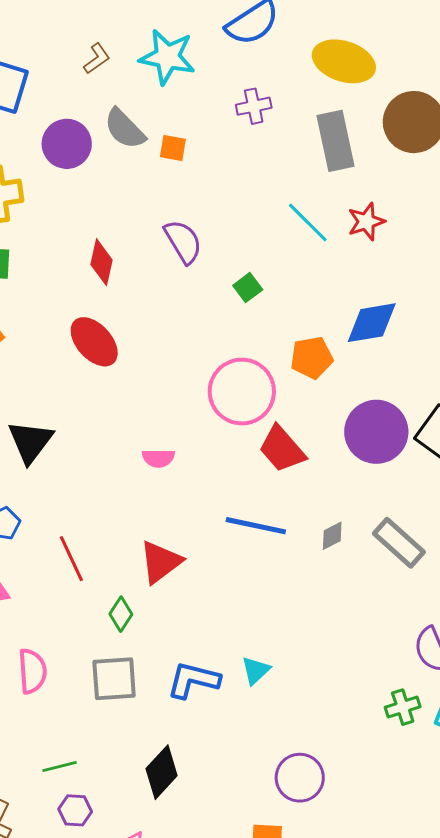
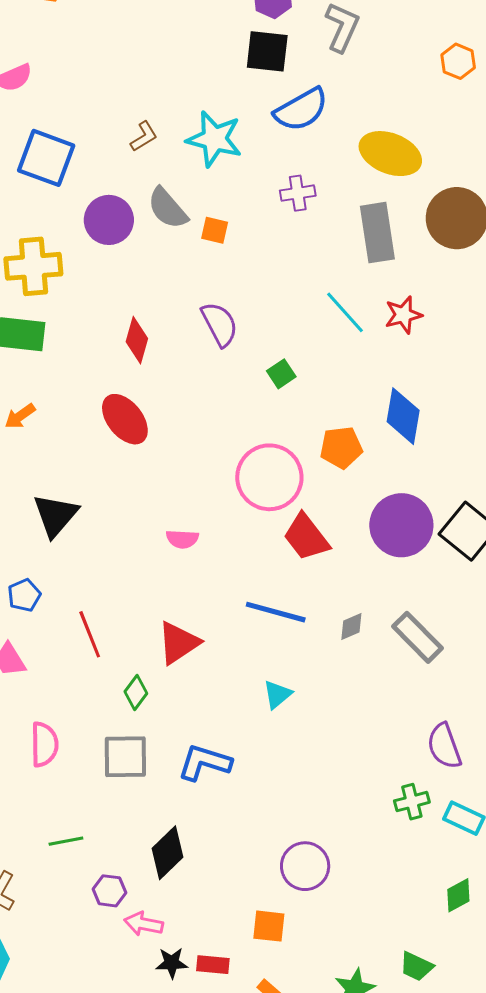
blue diamond: (372, 323) -> (403, 416), turned -74
cyan triangle: (256, 670) -> (277, 694), moved
purple hexagon: (75, 810) -> (109, 891), moved

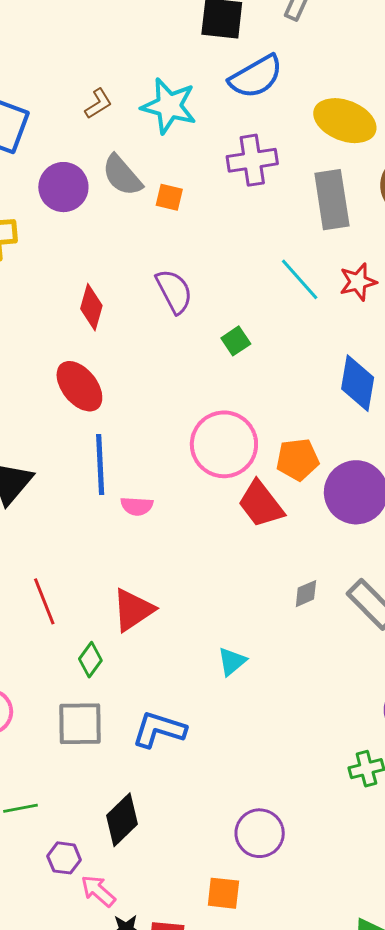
purple cross: (298, 193) -> (252, 160), size x1.4
orange pentagon: (341, 447) -> (298, 459), moved
blue line: (276, 612) -> (100, 465), moved, turned 72
pink arrow: (144, 924) -> (98, 891), turned 30

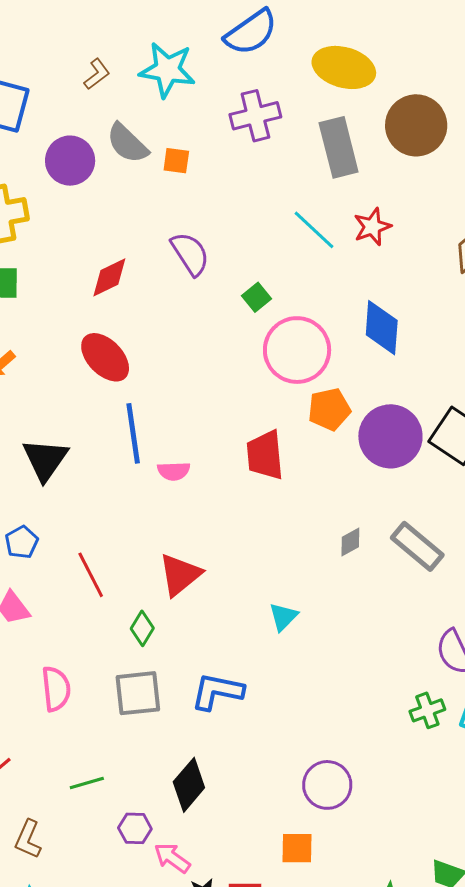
red diamond: (91, 307) -> (109, 277), turned 54
pink circle: (224, 444) -> (297, 350), moved
red trapezoid: (261, 504) -> (265, 455), moved, turned 38

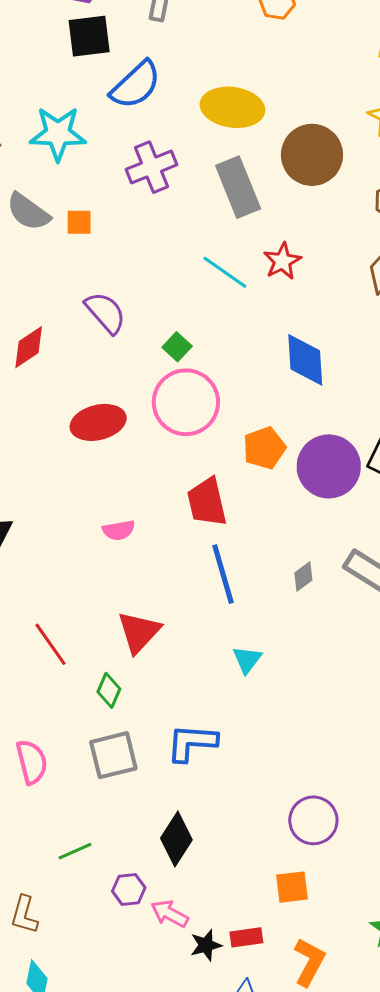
pink circle: (297, 350) -> (186, 402), moved
red ellipse: (105, 357) -> (98, 422), moved, turned -52
blue line: (133, 433) -> (223, 574), moved

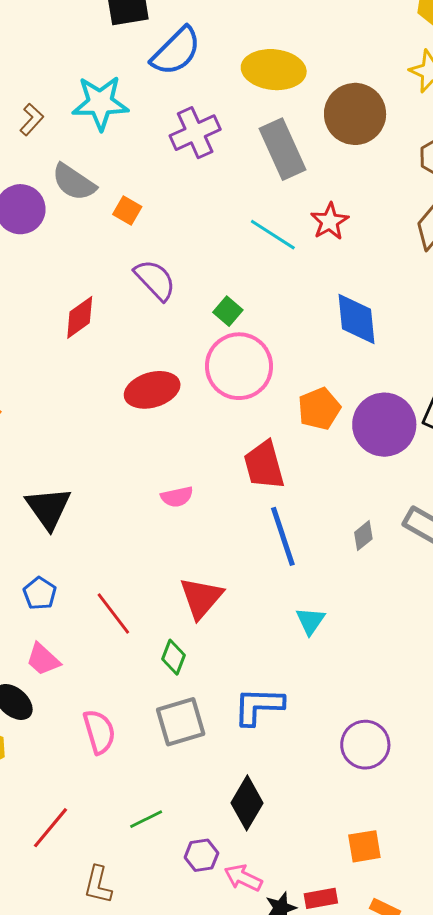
orange square: (79, 222) -> (127, 211), moved, turned 32
purple circle: (313, 820) -> (365, 745), moved

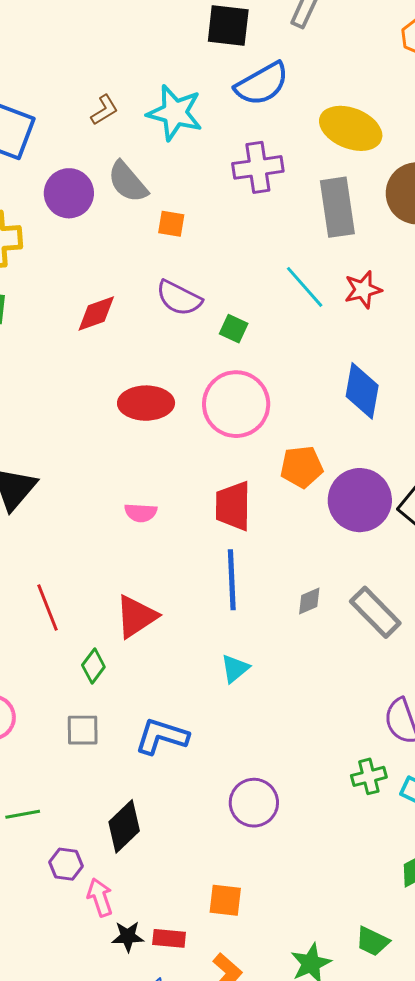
orange square: (127, 211) -> (171, 224), turned -36
purple semicircle: (155, 280) -> (179, 298), turned 144
green square: (228, 311) -> (234, 329), moved, turned -32
gray square: (181, 722) -> (83, 730), size x0.7
pink arrow: (243, 878) -> (100, 897), turned 30

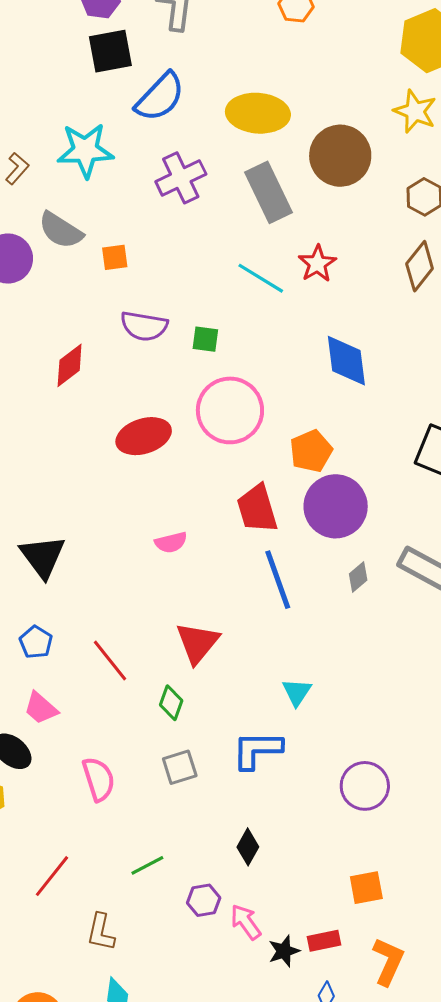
purple circle: (360, 500) -> (336, 506), moved
cyan triangle: (235, 669) -> (297, 692), moved
black diamond: (124, 826) -> (248, 847), size x0.7

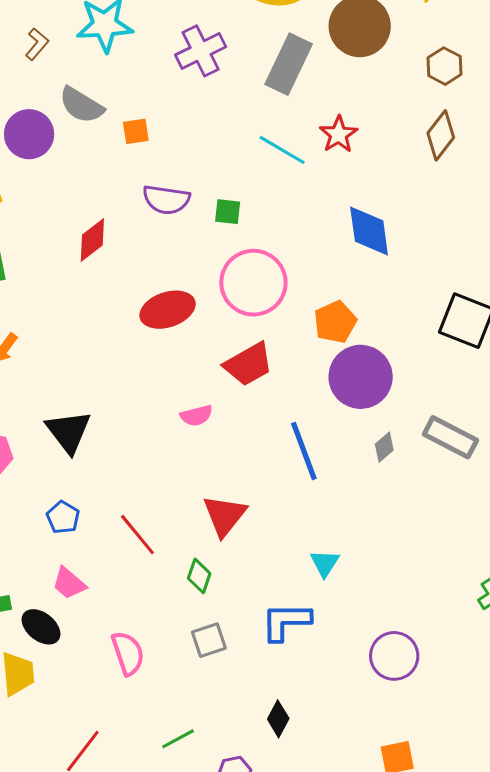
gray rectangle: (268, 192) -> (289, 64), turned 52
red trapezoid: (257, 509) -> (248, 364), moved, turned -102

